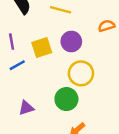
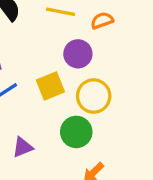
orange semicircle: (106, 26) -> (102, 20), moved
yellow square: (42, 47) -> (50, 86), moved

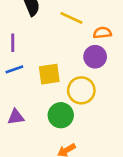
purple circle: (78, 54) -> (95, 57), moved

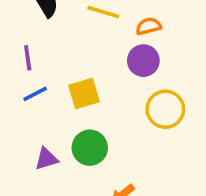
yellow circle: (81, 90) -> (165, 109), moved
green circle: (61, 115) -> (90, 148), moved

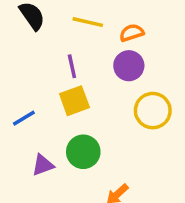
purple line: (28, 58) -> (72, 66), moved
blue line: (35, 94) -> (24, 118), moved

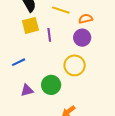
yellow square: (74, 101) -> (30, 25), moved
yellow circle: (153, 111) -> (75, 65), moved

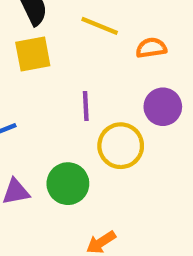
purple line: (49, 35) -> (86, 106), moved
purple circle: (82, 38) -> (163, 107), moved

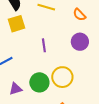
orange semicircle: (151, 48) -> (79, 15), moved, turned -120
yellow circle: (121, 146) -> (62, 77), moved

